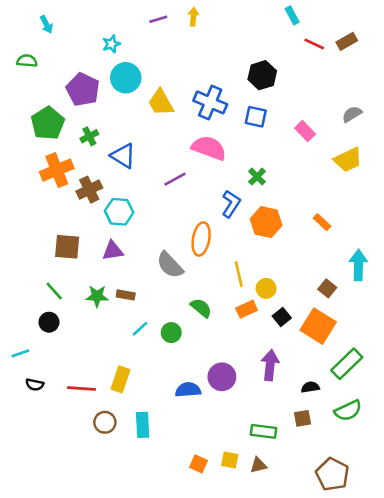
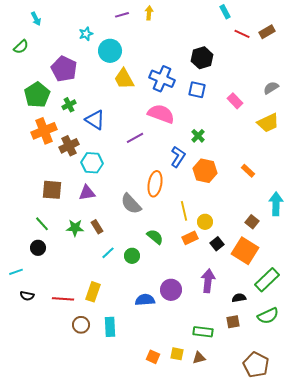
green semicircle: (27, 61) -> (21, 47), turned 133
cyan circle: (126, 78) -> (110, 51), moved
brown rectangle: (126, 295) -> (97, 227), turned 48

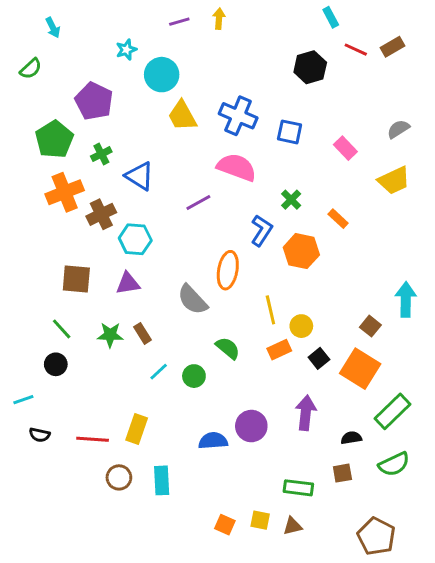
black hexagon: (202, 58) -> (310, 67), moved
orange rectangle: (248, 171) -> (338, 219), moved

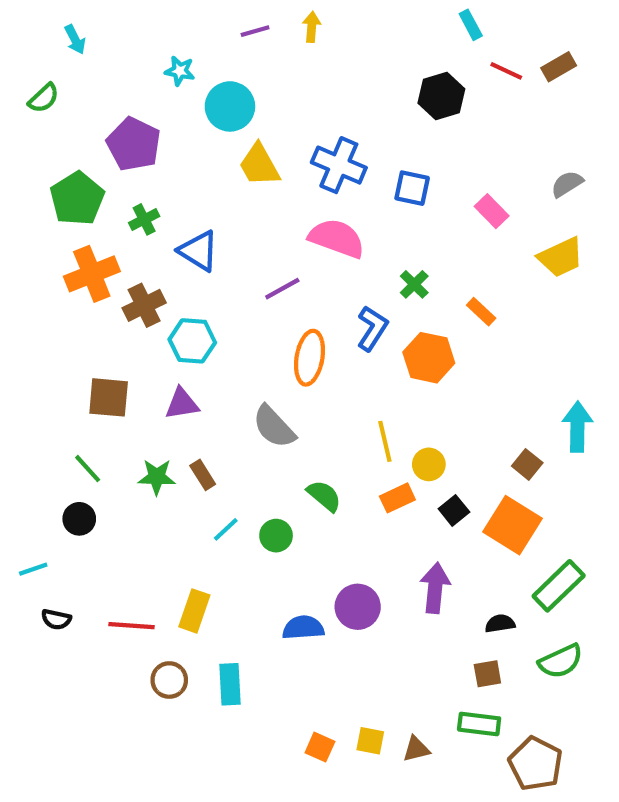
cyan star: (126, 50) -> (180, 71), turned 30
orange ellipse: (228, 270) -> (310, 358), moved
green rectangle: (298, 488) -> (479, 724), moved

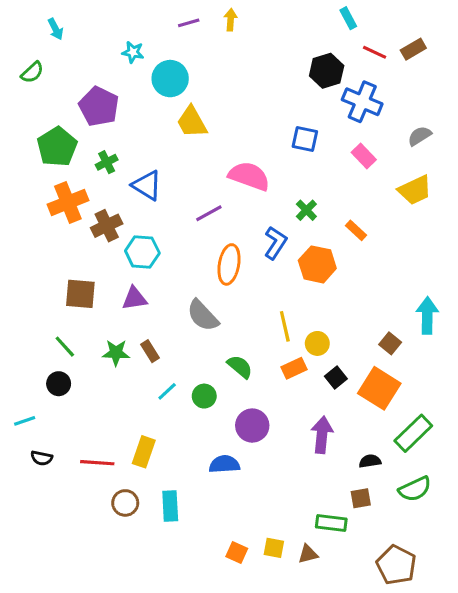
blue cross: (339, 165) -> (362, 102), moved
purple circle: (358, 607) -> (252, 426), moved
green rectangle: (479, 724) -> (331, 523), moved

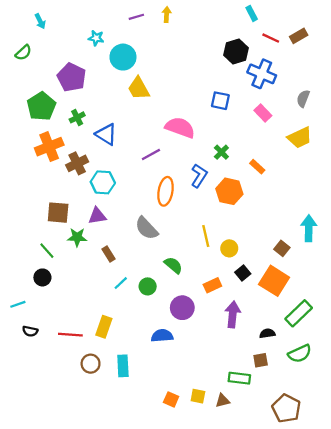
gray semicircle: (420, 136) -> (303, 98), turned -36
green star: (116, 353) -> (77, 237), moved
orange rectangle: (294, 368) -> (212, 285), moved

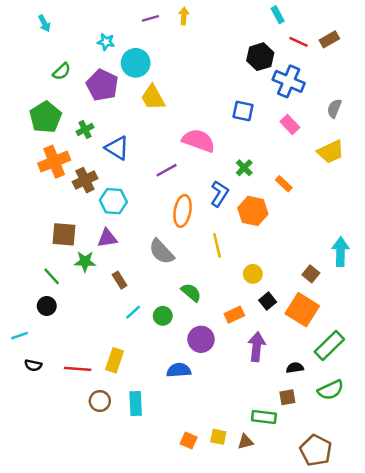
green semicircle: (23, 53) -> (62, 71), moved
purple pentagon: (72, 77) -> (102, 85), moved
yellow line: (206, 236) -> (217, 245), moved

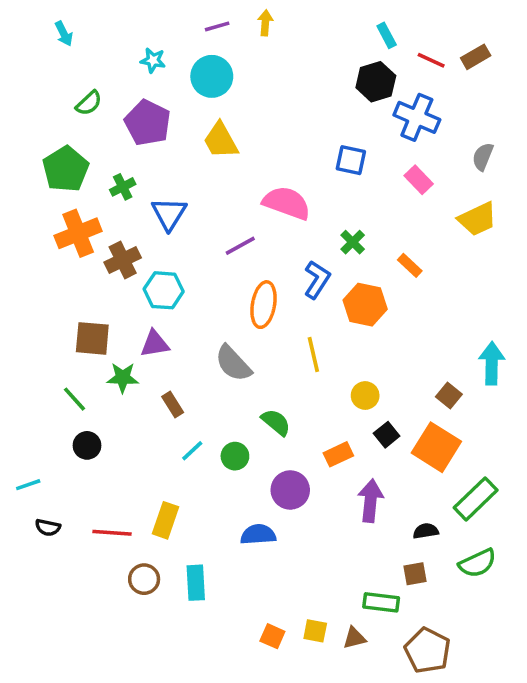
cyan rectangle: (278, 15) -> (387, 35), moved
cyan circle: (136, 63) -> (212, 76), moved
blue triangle: (117, 148) -> (169, 214), turned 30
black circle: (47, 306) -> (87, 445), moved
brown pentagon: (316, 450) -> (428, 650), moved

